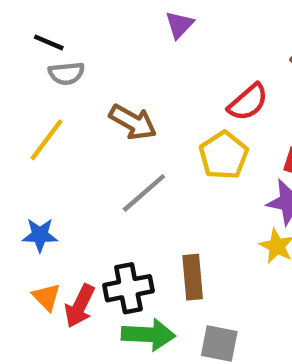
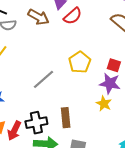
red semicircle: (248, 102) -> (73, 16), moved
brown arrow: (133, 122) -> (38, 17), moved

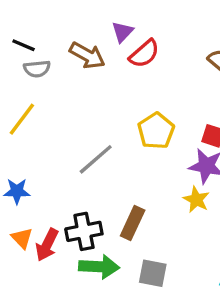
brown rectangle: (66, 118) -> (133, 223), turned 30

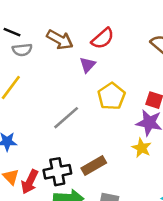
purple triangle: (123, 32) -> (88, 65), moved
brown rectangle: (133, 223) -> (94, 165), turned 35

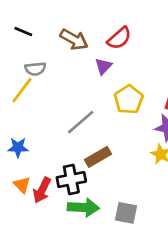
gray semicircle: (22, 50) -> (35, 69), moved
brown rectangle: (94, 165) -> (98, 157), moved

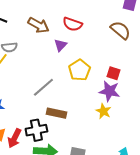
red semicircle: (119, 38) -> (72, 24), turned 60
brown rectangle: (98, 157) -> (56, 113), turned 42

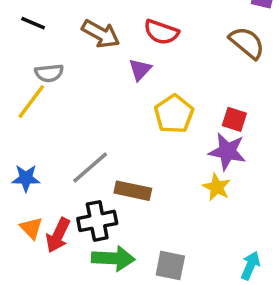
gray line: (43, 87) -> (90, 168), moved

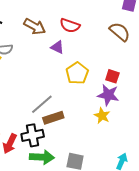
purple triangle: (140, 69) -> (57, 47), turned -48
gray line: (90, 168) -> (42, 104), moved
brown rectangle: (133, 191) -> (53, 118), turned -30

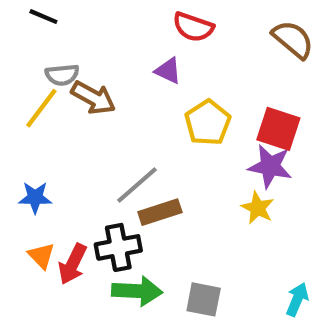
brown arrow: (35, 27) -> (93, 98), moved
red square: (112, 76) -> (278, 129), size x1.5

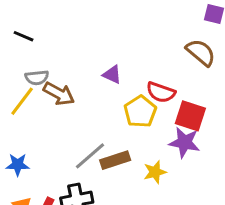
red semicircle: (193, 27) -> (161, 92), moved
yellow star: (258, 208) -> (155, 172), moved, turned 30
brown rectangle: (160, 212) -> (115, 160), moved

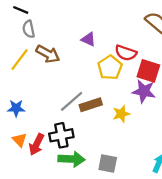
gray semicircle: (37, 78) -> (29, 29), moved, turned 84

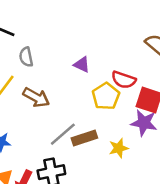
gray semicircle: (29, 29) -> (26, 57), moved
brown arrow: (48, 54) -> (36, 97), moved

